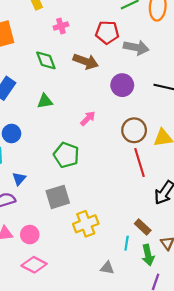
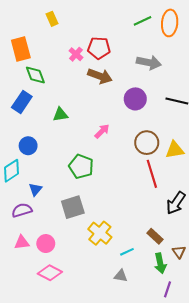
pink cross: (61, 26) -> (76, 54), moved, turned -32
red pentagon: (107, 32) -> (99, 48), moved
green diamond: (46, 60) -> (35, 75), moved
yellow cross: (86, 224) -> (100, 233), turned -30
cyan line: (127, 243) -> (127, 252), moved, turned 56

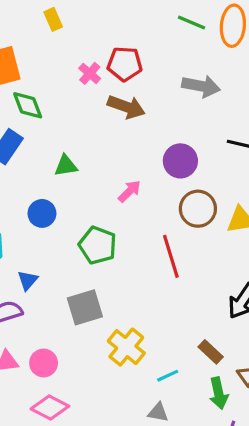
green line: (143, 21) -> (192, 23), turned 48
purple circle: (135, 99) -> (180, 161), moved
blue circle: (28, 146) -> (42, 213), moved
red line: (152, 174) -> (171, 256), moved

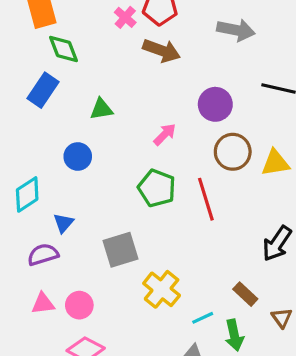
green pentagon: (98, 245) -> (157, 188), moved
green arrow: (219, 393) -> (234, 335), moved

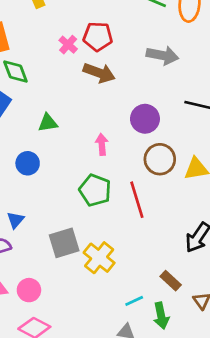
pink arrow: (165, 134) -> (102, 144), turned -50
yellow cross: (162, 289) -> (99, 258), moved

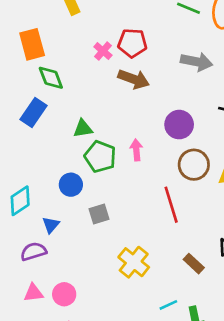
blue circle: (28, 163) -> (71, 185), moved
green pentagon: (95, 190) -> (100, 157), moved
gray square: (64, 243) -> (99, 214), moved, size x0.7
brown rectangle: (171, 281) -> (194, 264), moved

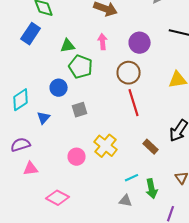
pink arrow: (136, 150) -> (103, 42), moved
brown circle: (194, 165) -> (129, 73), moved
purple semicircle: (33, 251) -> (21, 145), moved
pink circle: (64, 294) -> (77, 157), moved

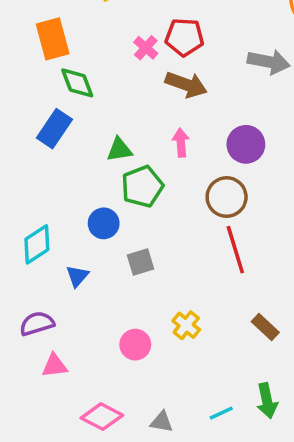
green pentagon: (81, 67) -> (142, 186), turned 30
yellow cross: (106, 146) -> (186, 325), size x0.7
cyan line: (132, 178) -> (221, 413), moved
gray triangle: (126, 201) -> (162, 422), moved

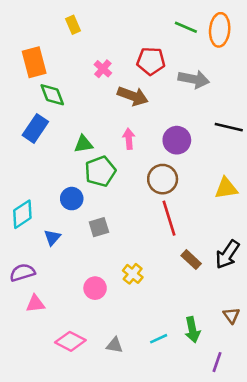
red pentagon: (184, 37) -> (151, 61), moved
brown rectangle: (265, 327) -> (191, 260), moved

